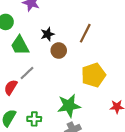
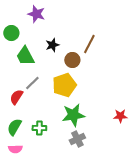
brown circle: (59, 51) -> (72, 60), moved
yellow pentagon: (93, 75) -> (64, 85), moved

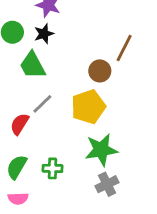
black star: (52, 45) -> (44, 34), moved

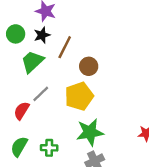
brown line: (124, 48) -> (65, 47), moved
green trapezoid: (32, 65) -> (32, 62), turned 75

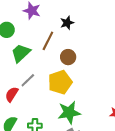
black star: (42, 35) -> (67, 23), moved

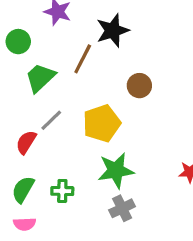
black star: (67, 23) -> (113, 31), size x1.5
brown circle: (68, 57) -> (139, 86), moved

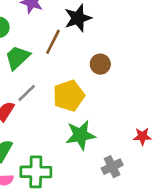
green cross: (62, 191) -> (36, 172), moved, size x1.6
gray cross: (122, 208) -> (112, 167), moved

